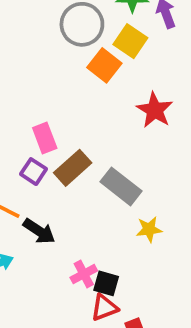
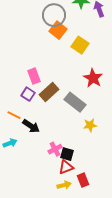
yellow square: (130, 41) -> (80, 45), moved
orange square: (104, 65) -> (58, 30), moved
red star: (155, 110) -> (93, 78), moved

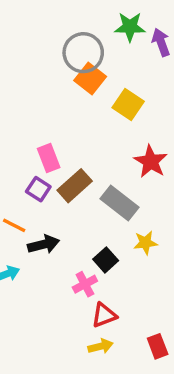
black arrow: (31, 126) -> (44, 244), turned -48
black square: (67, 154) -> (106, 260), moved, turned 32
red rectangle: (83, 180) -> (158, 346), moved

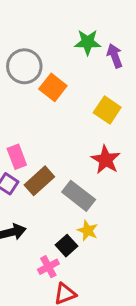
gray circle: (83, 53) -> (24, 66), moved
yellow square: (128, 104) -> (107, 110), moved
yellow star: (145, 243) -> (88, 231), moved, turned 30

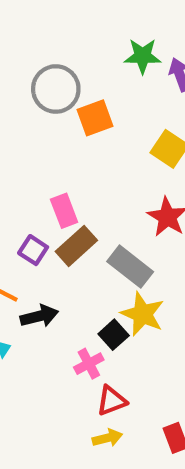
orange square: (53, 87) -> (95, 118), turned 32
pink rectangle: (17, 157) -> (64, 211), moved
yellow star: (88, 231) -> (143, 314), size x1.5

